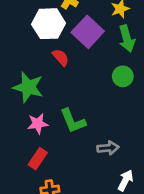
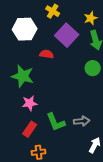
white hexagon: (49, 24) -> (25, 29), moved
red semicircle: (61, 57) -> (47, 54), turned -40
green L-shape: (73, 121) -> (56, 122), moved

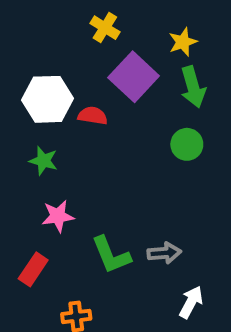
white hexagon: (25, 29) -> (48, 99), moved
green star: (23, 76) -> (43, 161), size x0.6
red rectangle: (30, 129) -> (33, 269), moved

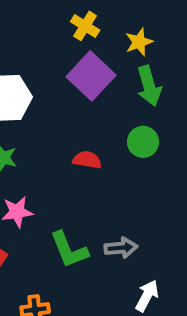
yellow cross: (105, 28) -> (85, 26), moved
red semicircle: (93, 116) -> (87, 160), moved

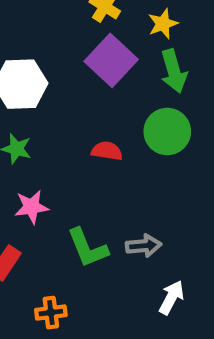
green circle: (143, 142) -> (167, 132), size x1.4

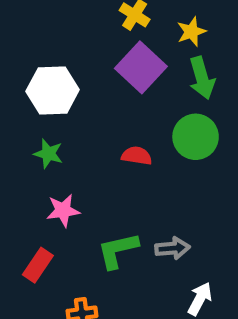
green L-shape: (87, 248) -> (118, 250), turned 99

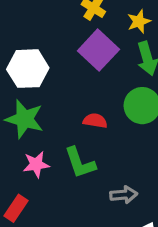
green star: (48, 154) -> (24, 119), size x1.6
green L-shape: (118, 250) -> (80, 163), moved, turned -96

